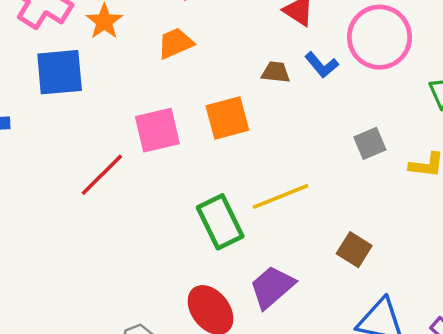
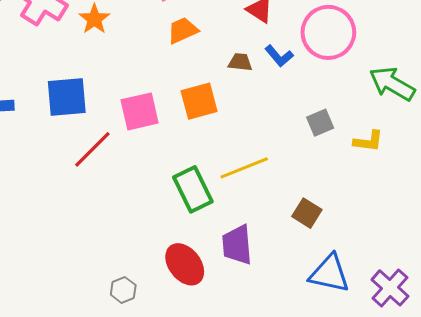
orange trapezoid: (175, 43) -> (183, 30), moved
blue square: (60, 72) -> (67, 97), moved
purple trapezoid: (272, 287) -> (237, 245), turned -54

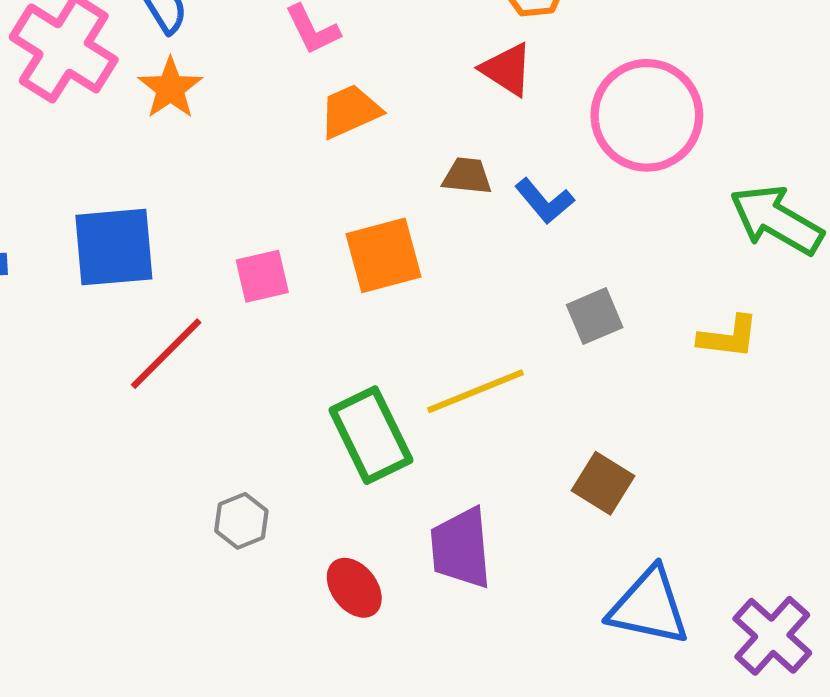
blue L-shape: (279, 56) -> (544, 201), moved
pink square: (140, 111) -> (262, 276), size x0.7
gray square: (320, 123) -> (595, 316), moved
red ellipse: (185, 264) -> (354, 588), size x0.7
gray hexagon: (123, 290) -> (241, 521), moved

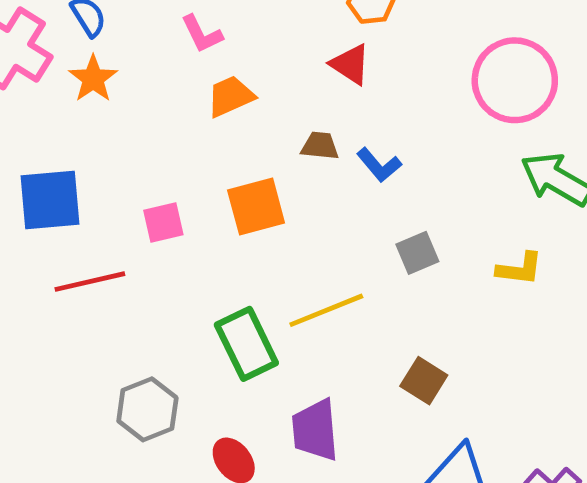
pink circle: (647, 115) -> (515, 80), moved
red line: (166, 354) -> (90, 282), turned 32
gray hexagon: (241, 521) -> (147, 409), size x1.5

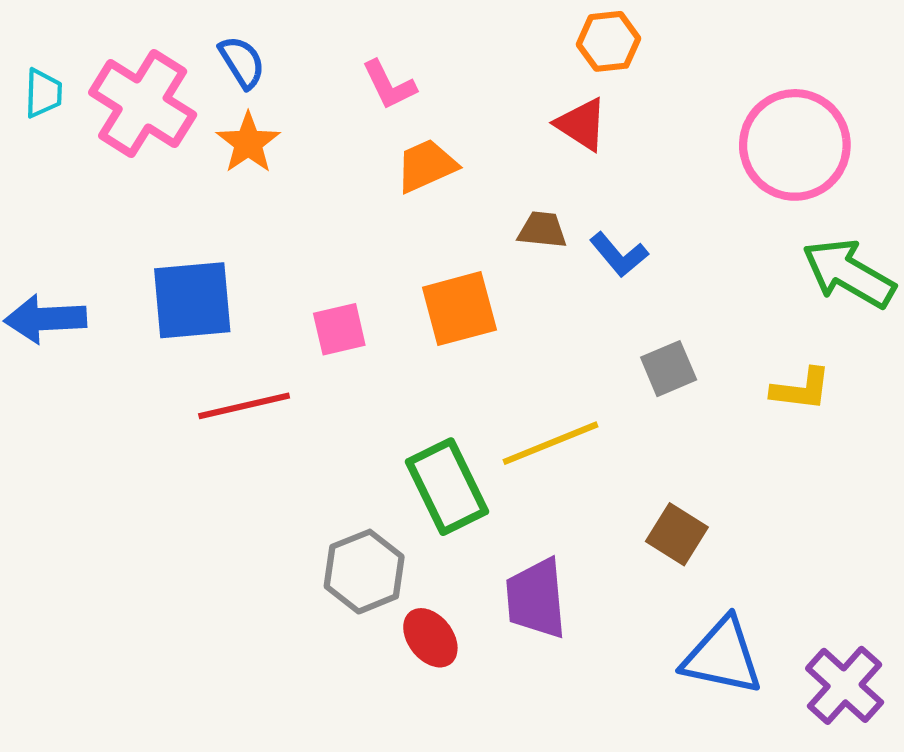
gray hexagon: (147, 409) -> (364, 572), moved

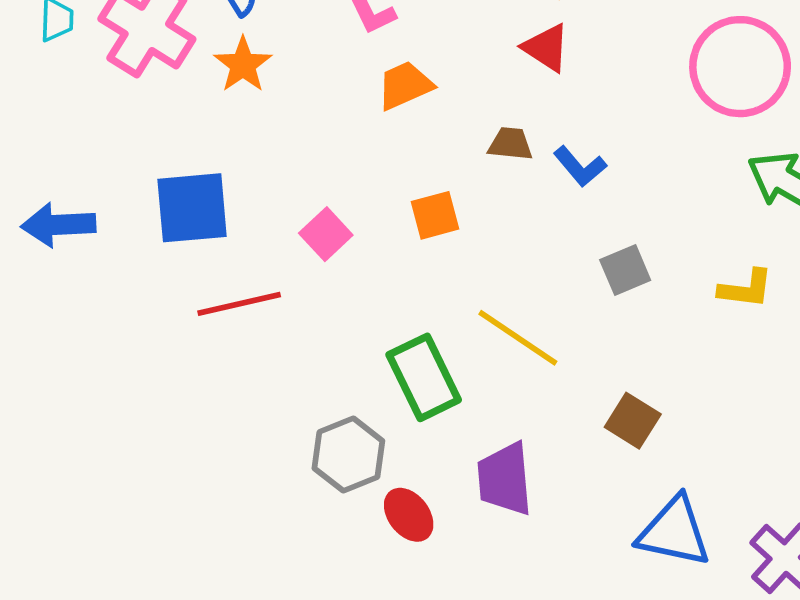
orange square: (459, 309) -> (435, 215), size x0.7
pink square: (339, 329) -> (326, 234), turned -30
yellow line: (551, 443) -> (518, 338), turned 56

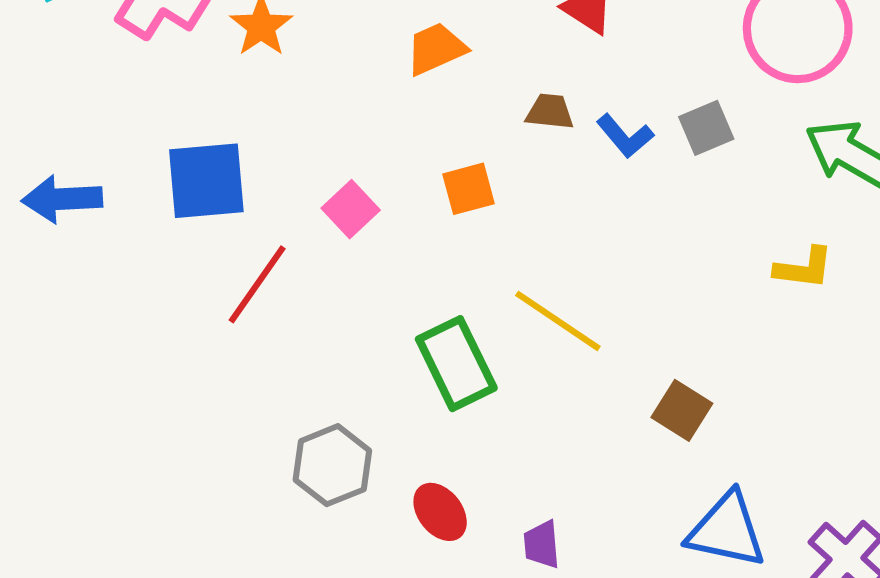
gray square: (625, 270) -> (706, 128), moved
red line: (239, 304) -> (257, 284), turned -42
gray hexagon: (348, 455) -> (332, 465), moved
purple trapezoid: (505, 479) -> (542, 544), moved, size x0.6

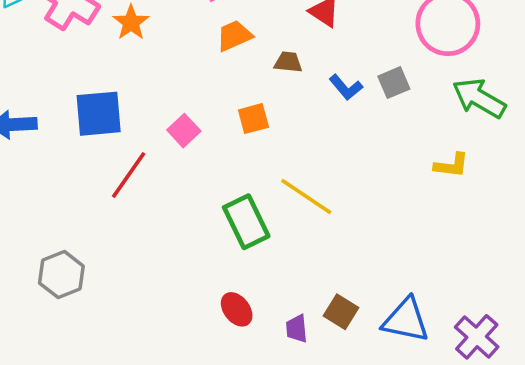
brown trapezoid: (550, 112) -> (288, 62), moved
brown square: (682, 410) -> (341, 312), moved
gray hexagon: (332, 465) -> (61, 275), moved

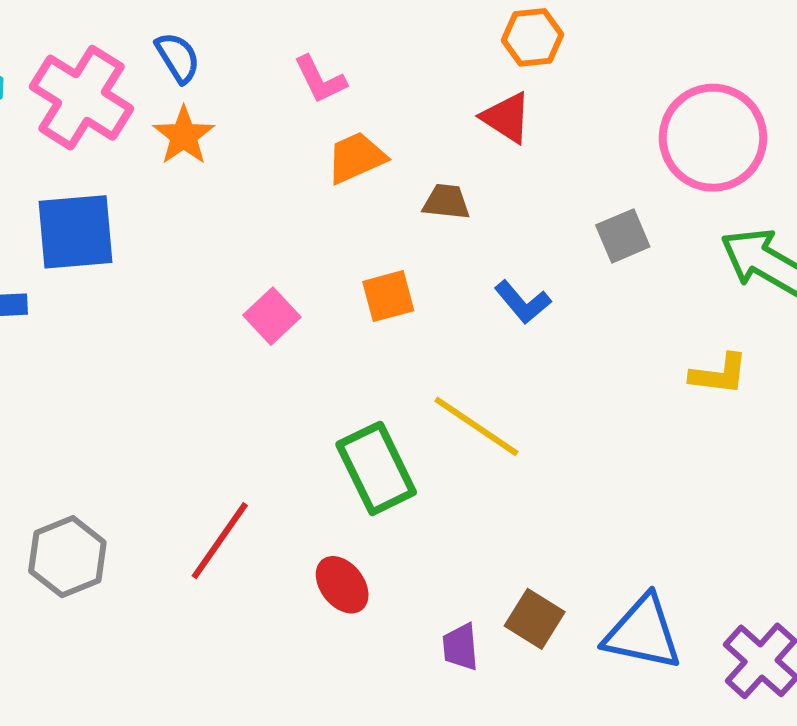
blue L-shape: (346, 87) -> (523, 302), moved
blue square: (99, 114) -> (75, 232), moved
red line: (129, 175) -> (220, 541), moved
red ellipse: (237, 309) -> (342, 585), moved

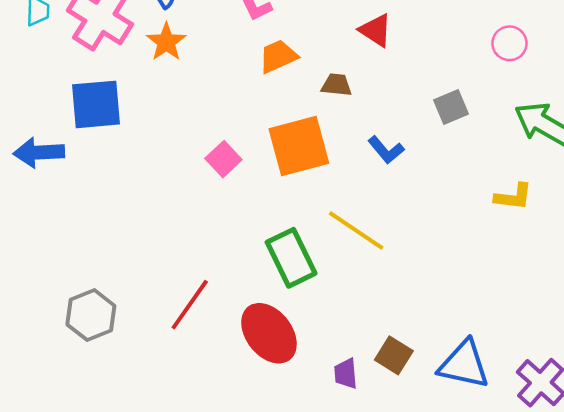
pink circle: (713, 138) -> (509, 43), size x0.5
orange square: (388, 296) -> (299, 146), size x1.8
red ellipse: (342, 585) -> (269, 333), size x1.6

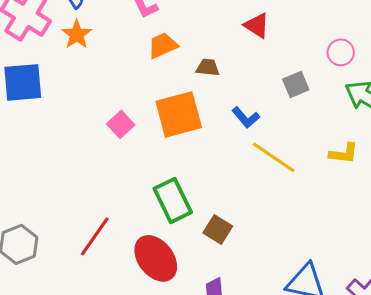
red triangle: (376, 30) -> (257, 25), moved
pink circle: (509, 43) -> (341, 52), moved
yellow line: (356, 231) -> (274, 157), moved
brown square: (394, 355) -> (218, 229), moved

